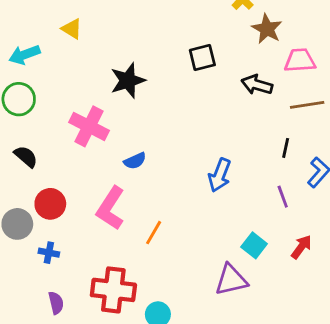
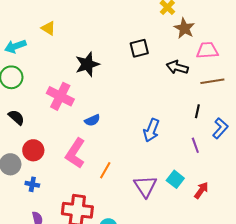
red arrow: (301, 247) -> (201, 190), moved
purple triangle: (231, 280) -> (145, 186), moved, turned -50

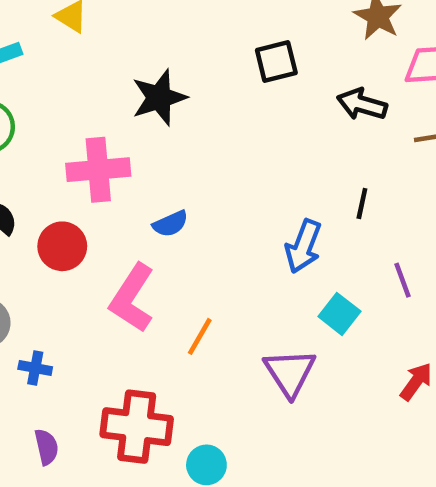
pink cross: (60, 96) -> (98, 170), turned -32
black line: (197, 111) -> (362, 203), moved
red circle: (33, 150) -> (62, 246), moved
cyan square: (175, 179) -> (339, 314), moved

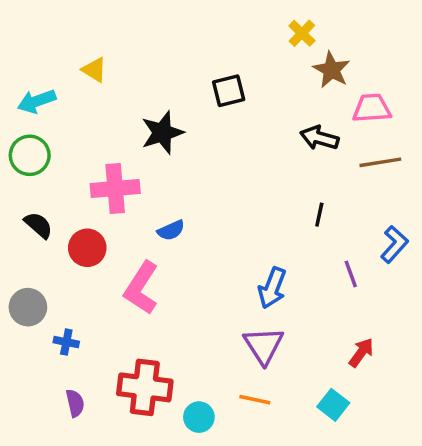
black square: (276, 61) -> (229, 91), moved
blue arrow: (303, 246) -> (272, 288), moved
cyan square: (339, 314) -> (333, 405), moved
orange line: (200, 336) -> (255, 400), moved, turned 72

